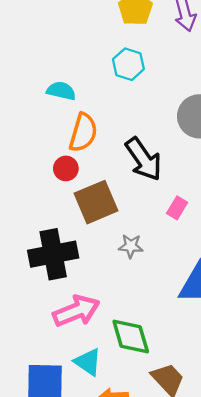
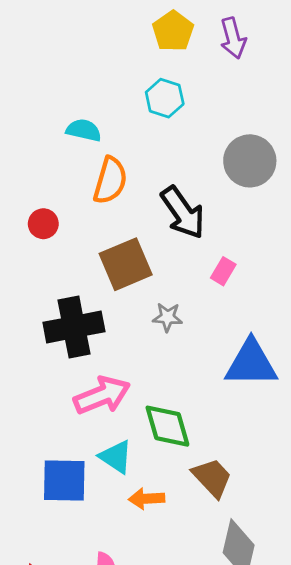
red circle: (66, 168) -> (43, 224), moved

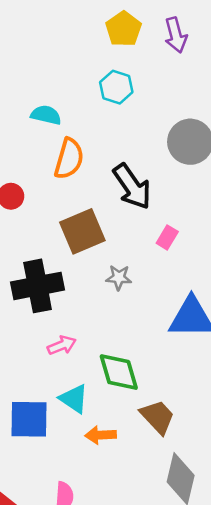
pink arrow: (102, 395) -> (62, 345), size x0.6

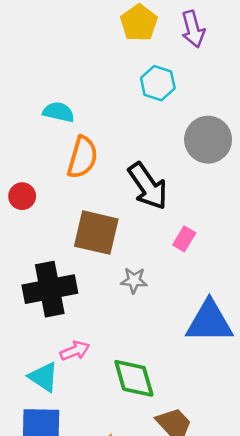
cyan hexagon: (116, 87) -> (158, 83), moved
brown square: (82, 231) -> (96, 233), turned 36
cyan triangle: (74, 399) -> (44, 377), moved

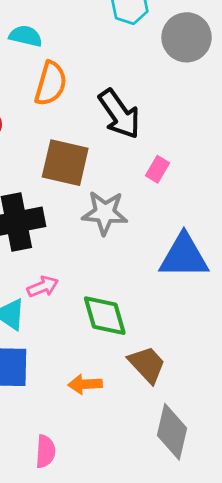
gray circle: (208, 140) -> (187, 37), moved
gray star: (134, 280) -> (105, 213), size x1.6

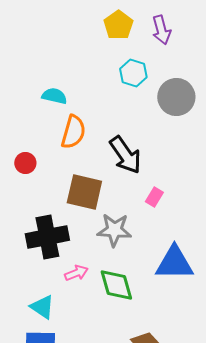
pink arrow: (43, 287) -> (76, 273), moved
green diamond: (105, 316) -> (116, 285), moved

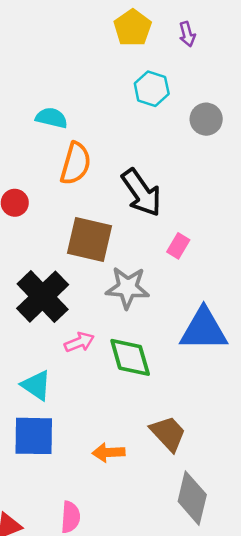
purple arrow: (161, 30) -> (187, 34), size x0.7
gray circle: (176, 97) -> (206, 119), size x0.7
black cross: (47, 237) -> (43, 297), turned -33

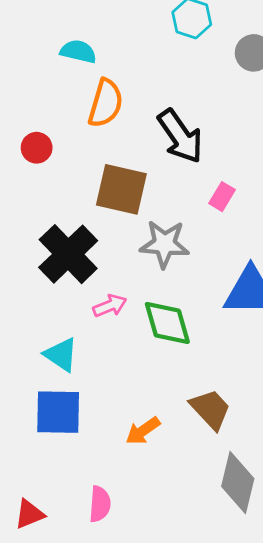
orange arrow: (109, 452) -> (143, 431), turned -32

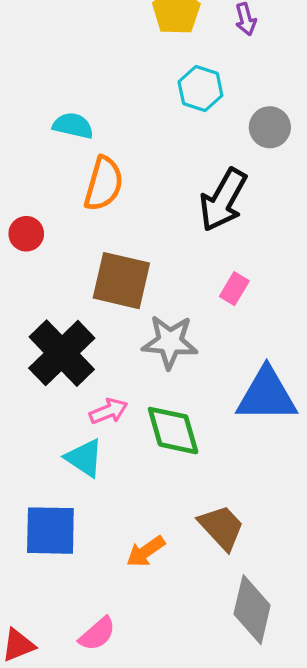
black arrow: (180, 136) -> (223, 200), moved, turned 64
cyan triangle: (61, 355) -> (84, 458), moved
pink semicircle: (100, 504) -> (97, 634), turned 45

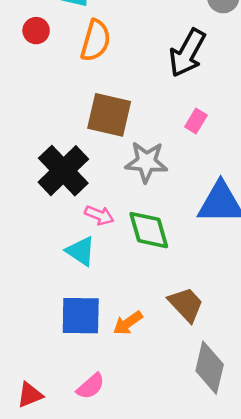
red circle: (26, 234) -> (36, 31), moved
pink arrow: (109, 411) -> (99, 215), turned 44
blue square: (50, 531) -> (81, 316), moved

